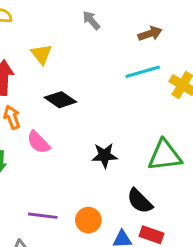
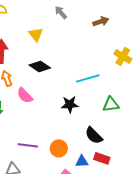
yellow triangle: (41, 54) -> (36, 34), moved
cyan line: (143, 72) -> (88, 78), moved
green triangle: (165, 155) -> (111, 104), size x0.7

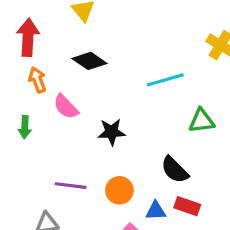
black star: (70, 104) -> (112, 132), moved

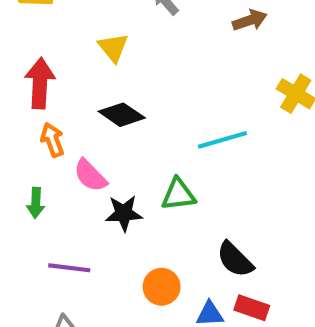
green triangle: (201, 121) -> (178, 194), moved
black star: (112, 132) -> (124, 213), moved
purple line: (71, 186) -> (69, 268), moved

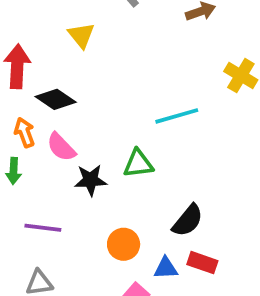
black diamond: (122, 115) -> (56, 99), moved
orange arrow: (52, 140) -> (25, 132), moved
black semicircle: (235, 259) -> (188, 220), turned -96

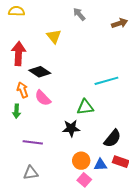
black star: (91, 180) -> (71, 128), moved
orange circle: (124, 244) -> (81, 161), moved

